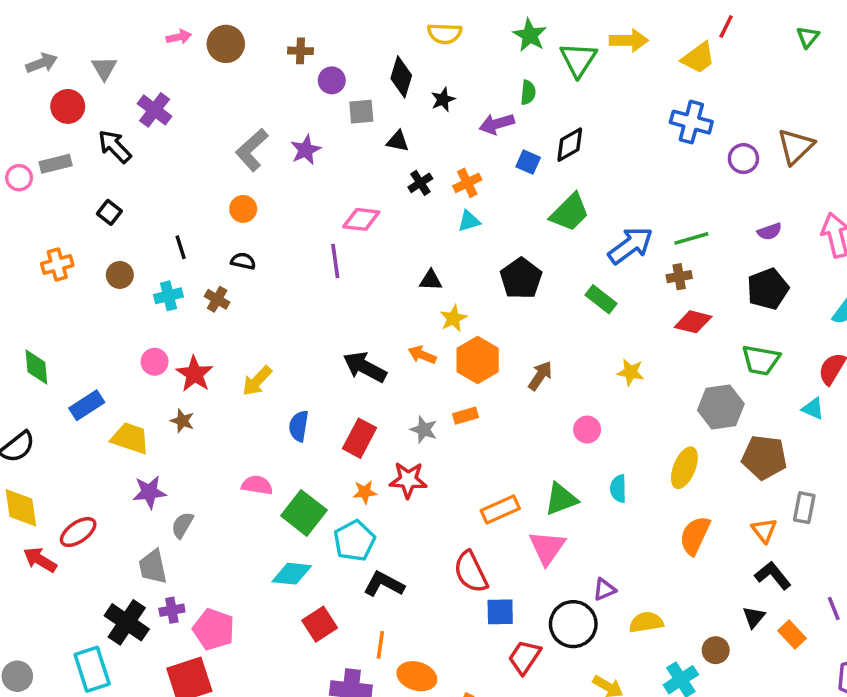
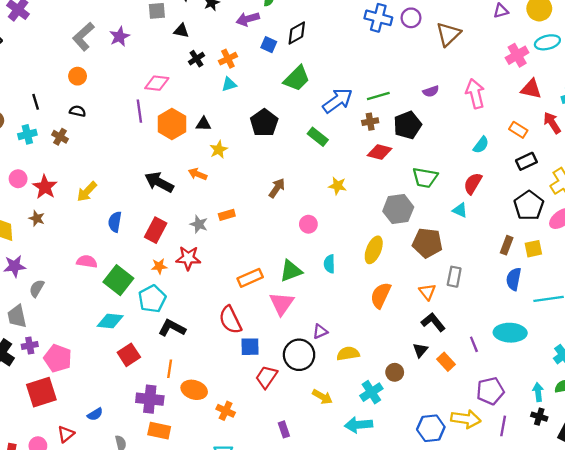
purple circle: (743, 159) -> (411, 18), moved
black pentagon: (768, 289) -> (408, 125), moved
orange hexagon: (478, 360) -> (172, 124), moved

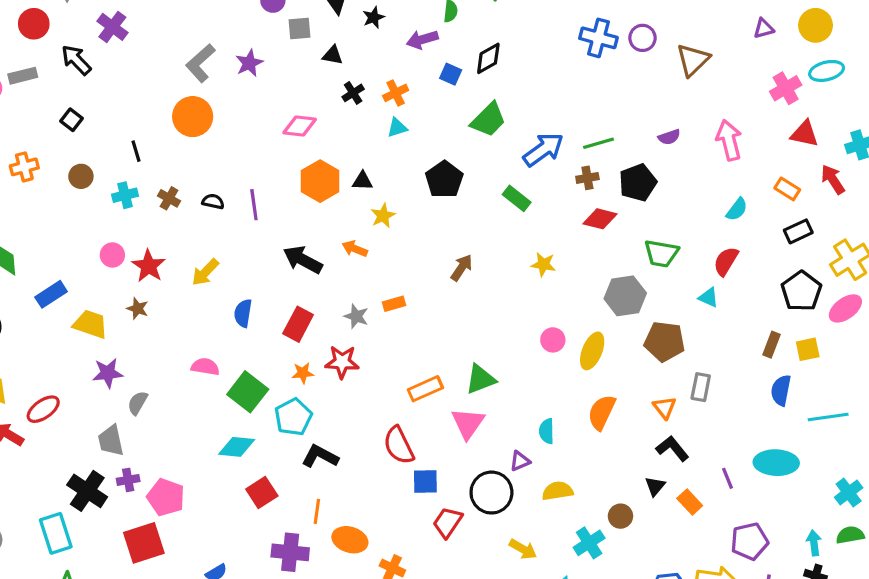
orange circle: (78, 76) -> (193, 117), size x1.6
black semicircle: (78, 111) -> (213, 202), moved
purple line: (139, 111) -> (254, 205), moved
pink circle: (308, 224) -> (553, 340), moved
cyan semicircle: (329, 264) -> (547, 431), moved

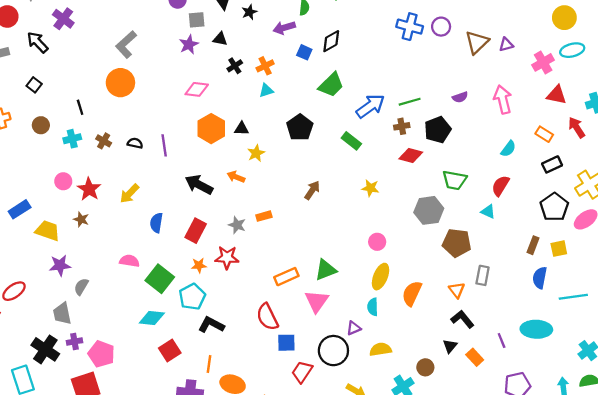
purple triangle: (764, 28) -> (506, 45), moved
purple star: (249, 63) -> (189, 45), moved
yellow ellipse: (592, 351) -> (381, 277), moved

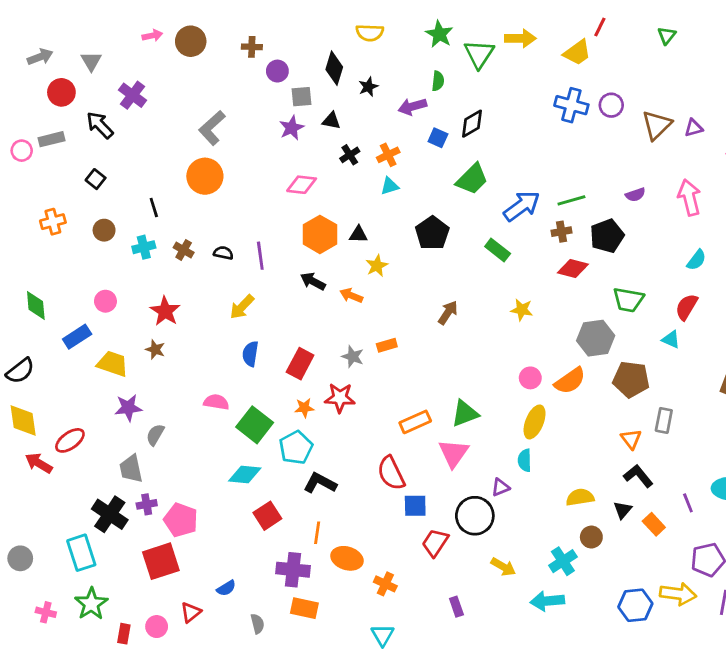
pink circle: (63, 181) -> (105, 301), moved
black arrow: (199, 185) -> (313, 281), moved, size x0.7
yellow arrow: (129, 194) -> (242, 307), moved
orange semicircle: (412, 293) -> (570, 381), moved, turned -150
yellow semicircle: (381, 349) -> (580, 497), moved

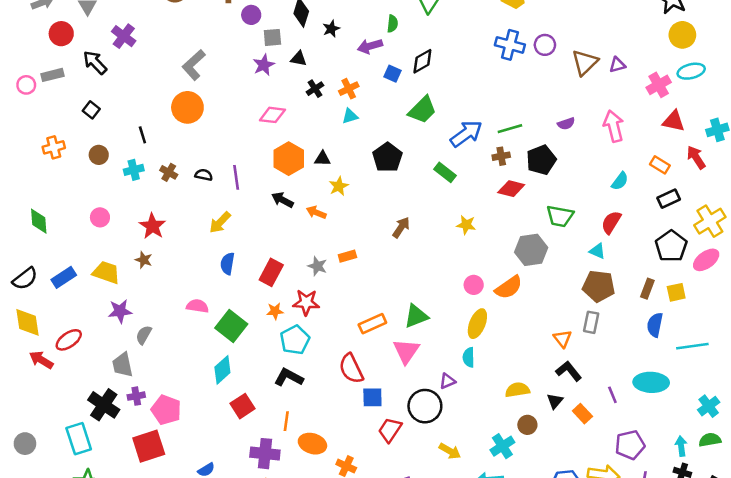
blue rectangle: (77, 337) -> (64, 277), moved
brown pentagon: (631, 379) -> (599, 286), moved
cyan pentagon: (296, 448) -> (295, 340), moved
cyan diamond: (245, 475) -> (222, 370), turned -48

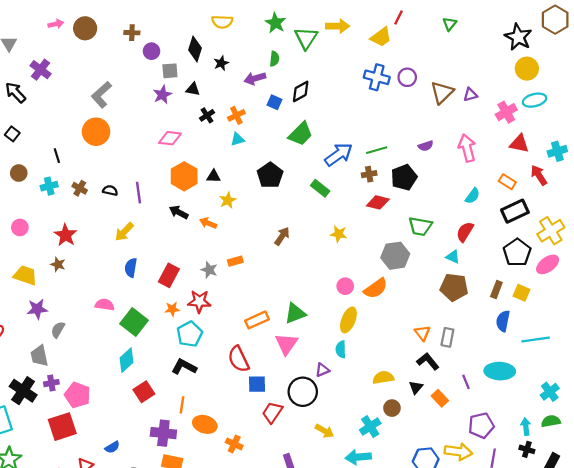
black rectangle: (669, 199) -> (515, 211), size x1.4
yellow square: (676, 292) -> (521, 293), turned 35
gray rectangle: (591, 322) -> (447, 337), moved

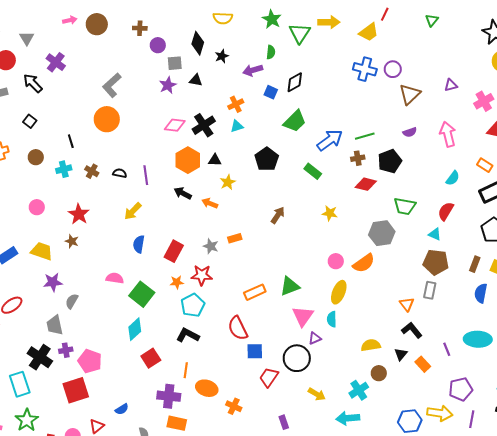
brown triangle: (442, 93) -> (410, 94), moved
black cross: (207, 115) -> (204, 125), moved, size x1.6
gray rectangle: (447, 337) -> (430, 290), moved
pink triangle: (286, 344) -> (303, 316), moved

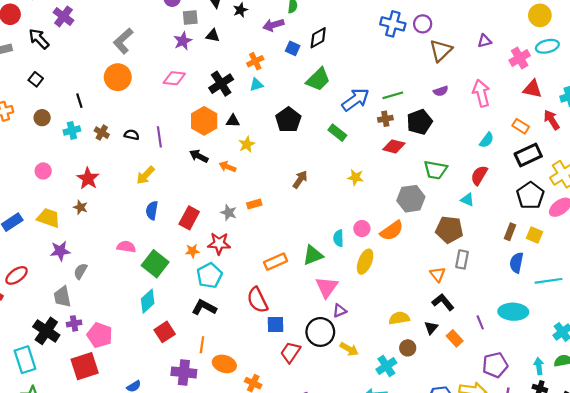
pink diamond: (175, 125) -> (174, 78), moved
brown pentagon: (436, 262) -> (449, 230), moved
cyan semicircle: (332, 319) -> (338, 238), moved
yellow arrow: (317, 394) -> (349, 349), moved

